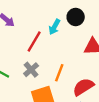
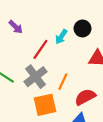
gray cross: (31, 70) -> (36, 77), size x1.5

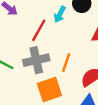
gray cross: (36, 77) -> (36, 60), turned 30

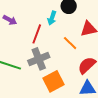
orange line: (66, 63) -> (70, 43), moved, turned -56

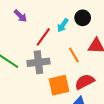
orange square: (53, 81) -> (59, 85), moved

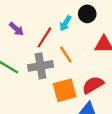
purple arrow: (20, 16) -> (16, 29), moved
orange line: (74, 55) -> (66, 55), moved

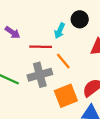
purple arrow: (16, 29) -> (12, 32), moved
red line: (44, 37) -> (41, 47), turned 65

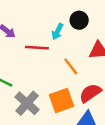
orange line: (63, 61) -> (71, 66), moved
gray cross: (40, 75) -> (27, 103), moved, turned -35

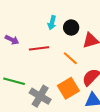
black circle: (79, 20) -> (71, 28), moved
cyan arrow: (57, 32) -> (52, 23), moved

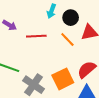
orange line: (70, 58) -> (67, 39), moved

